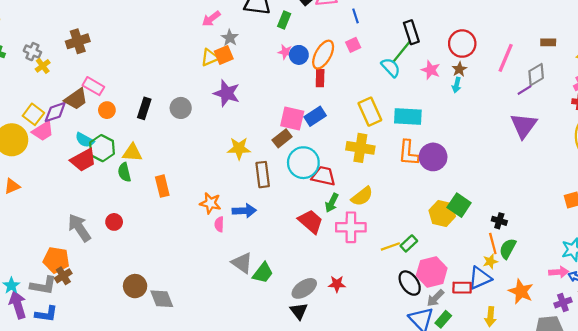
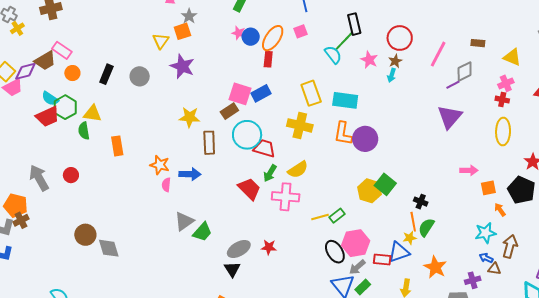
yellow triangle: (210, 57) -> (161, 41), moved, turned -36
gray triangle: (242, 263) -> (184, 221), turned 45
pink arrow: (559, 272) -> (469, 170), moved

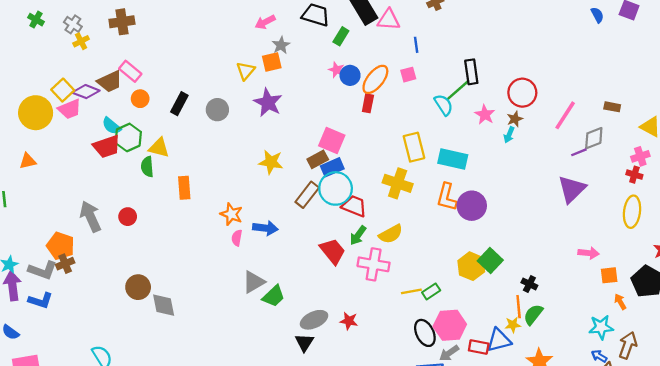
purple diamond: (25, 71) -> (86, 92), turned 30
blue rectangle: (261, 93) -> (332, 167), moved
brown rectangle: (209, 143) -> (307, 195), moved, turned 35

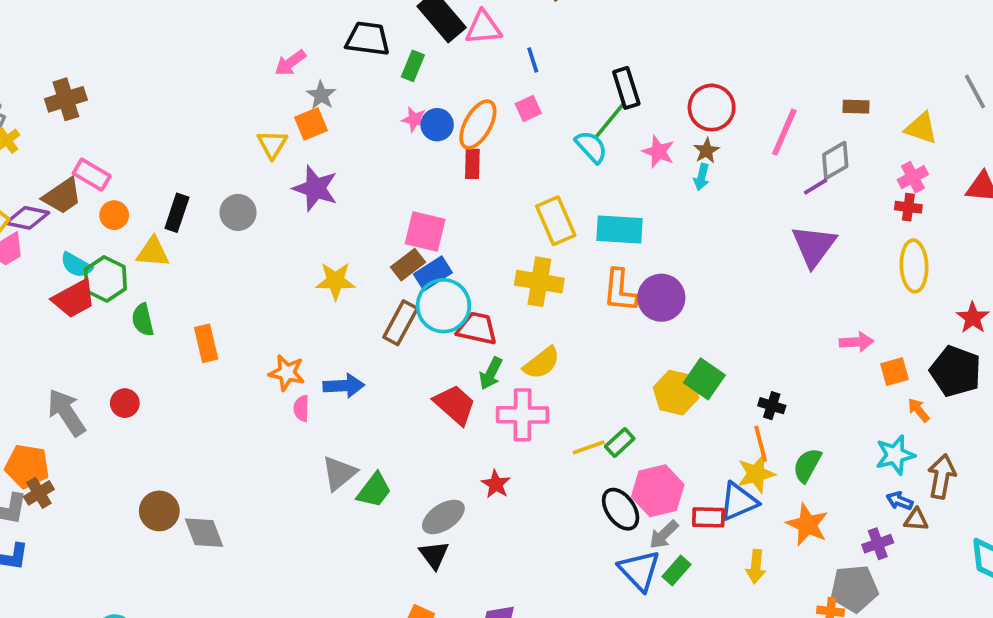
yellow triangle: (159, 148) -> (153, 252), moved
green semicircle: (533, 315) -> (807, 465), moved
red star: (349, 321) -> (496, 484), moved, turned 30
yellow star: (513, 325) -> (756, 474), size x1.5

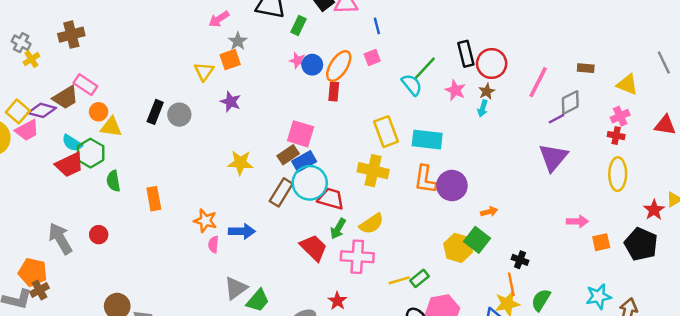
black rectangle: (626, 88) -> (466, 54), moved
purple star: (315, 188) -> (231, 102), size x0.7
black rectangle: (177, 213) -> (155, 112), moved
yellow triangle: (153, 252) -> (111, 127), moved
orange arrow: (919, 410) -> (489, 212), moved, turned 112

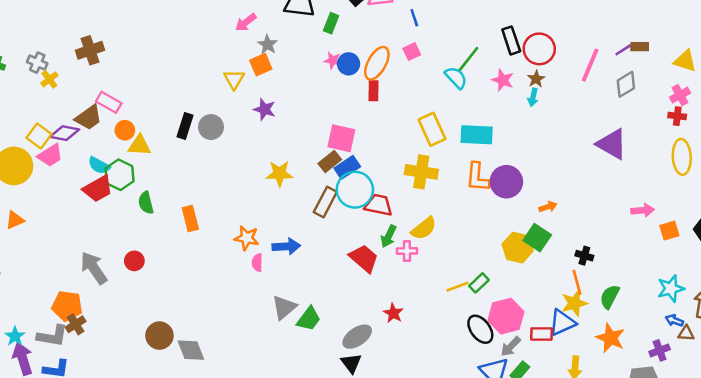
purple line: (556, 119) -> (623, 50), moved
purple triangle: (553, 157) -> (612, 144), turned -36
pink cross: (357, 257) -> (407, 251), moved, size x0.6

